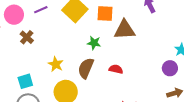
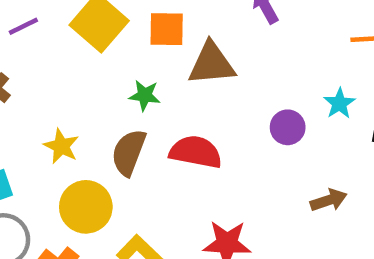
purple circle: (170, 68) -> (288, 127), moved
red semicircle: (116, 69) -> (196, 152), size x1.6

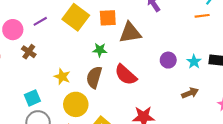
cyan star: (339, 103) -> (194, 62), moved
red semicircle: (196, 152) -> (126, 75), turned -145

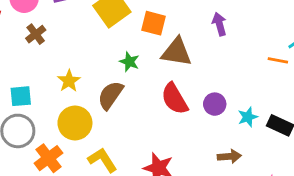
red semicircle: (126, 75) -> (175, 99), moved

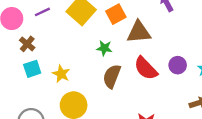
orange square: (154, 23) -> (116, 14), turned -30
brown semicircle: (110, 95) -> (112, 76), moved
cyan square: (21, 96) -> (32, 69), moved

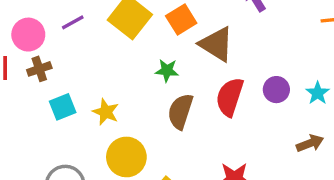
brown triangle: (139, 32) -> (216, 44), turned 40
brown cross: (27, 44) -> (39, 69), moved, turned 35
red semicircle: (146, 68) -> (230, 97), turned 65

